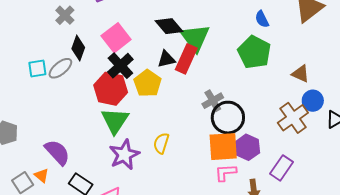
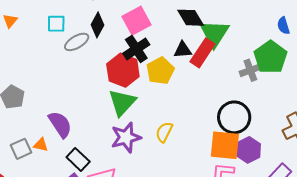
cyan square: (37, 69) -> (56, 24), moved
gray cross: (213, 101) -> (250, 70), moved
orange triangle: (42, 175) -> (41, 145), turned -35

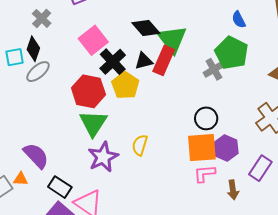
black diamond: (97, 25) -> (33, 49), moved
black cross: (136, 49) -> (113, 62), moved
black circle: (234, 117) -> (206, 118), size x0.7

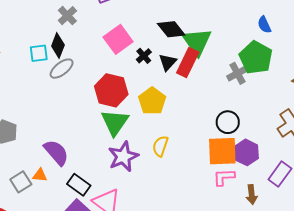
black triangle: (144, 61) -> (168, 62), turned -36
black cross: (113, 62) -> (144, 56), moved, size x0.6
yellow pentagon: (125, 85) -> (152, 101), moved

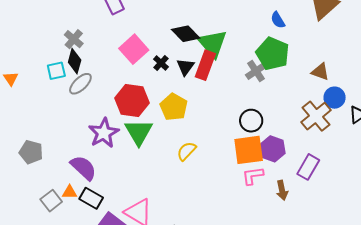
gray cross: (67, 16) -> (74, 39), moved
yellow semicircle: (160, 146) -> (186, 151), turned 30
purple star: (123, 157) -> (104, 133), moved
black rectangle: (79, 185) -> (91, 198), moved

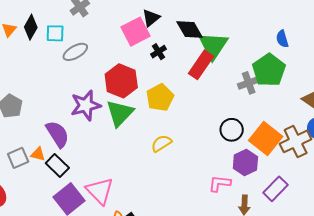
black diamond: (75, 61) -> (31, 27), moved
black triangle: (185, 67) -> (151, 18), moved
orange square: (249, 150) -> (266, 138), moved, turned 32

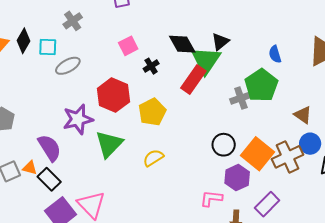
black triangle: (151, 18) -> (220, 42), moved
pink square: (135, 32) -> (128, 46), size x0.7
green triangle: (120, 113) -> (109, 144), moved

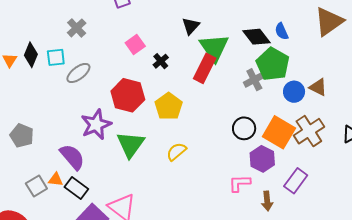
black triangle: (220, 42) -> (191, 26), moved
black diamond: (182, 44) -> (256, 37), moved
blue circle: (310, 144) -> (294, 92), moved

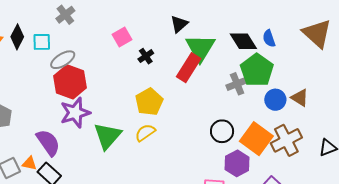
brown triangle: (329, 22) -> (317, 33), turned -48
red hexagon: (128, 95) -> (70, 82), moved
yellow semicircle: (176, 152) -> (145, 133), moved

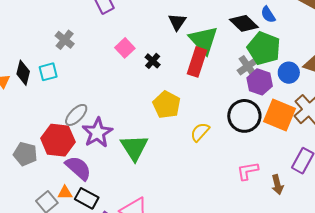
gray ellipse: (63, 60) -> (76, 115), moved
red hexagon: (70, 82) -> (58, 140), moved
black circle: (222, 131) -> (244, 116), size x1.4
yellow semicircle: (145, 133) -> (200, 132), moved
purple hexagon: (237, 163) -> (260, 82), moved

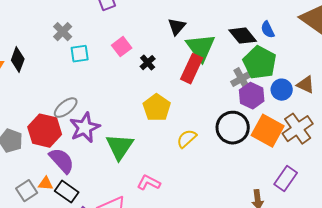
cyan square: (48, 72) -> (80, 54), moved
pink L-shape: (248, 171) -> (149, 183), moved, turned 30

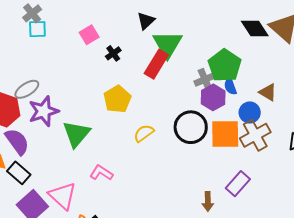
blue semicircle: (268, 30) -> (230, 86), moved
black diamond: (243, 36) -> (255, 29), moved
cyan square: (80, 54) -> (37, 29), moved
blue circle: (282, 90) -> (250, 112), moved
orange square: (268, 131) -> (225, 134), turned -36

